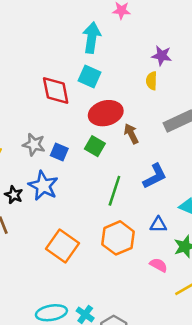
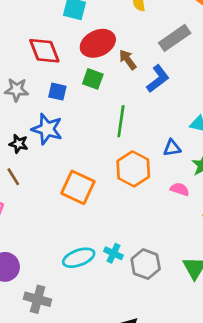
red diamond: (56, 90) -> (44, 51), moved
gray star: (34, 145) -> (17, 90), moved
blue L-shape: (155, 176) -> (158, 79), moved

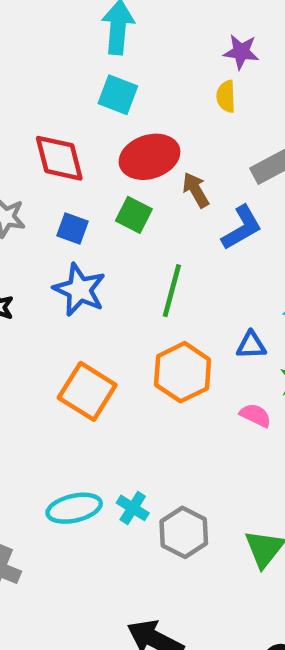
blue star: (47, 129) -> (79, 290), moved

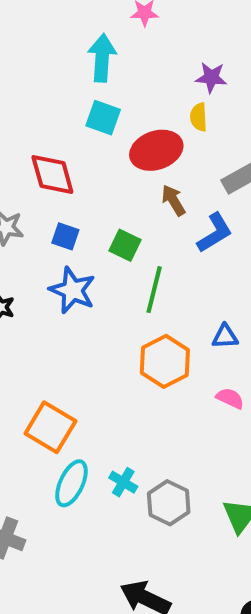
red ellipse: (150, 157) -> (156, 150), moved
green square: (134, 215) -> (125, 245), moved
orange square: (87, 391) -> (50, 427), moved
cyan ellipse: (74, 508) -> (71, 483), turned -51

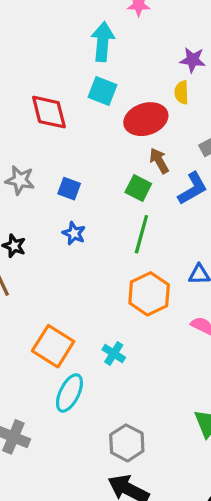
red diamond: (52, 175) -> (49, 112), moved
green square: (125, 245) -> (138, 188), moved
blue star: (72, 290) -> (74, 233), size x0.6
cyan cross: (123, 482) -> (114, 353), moved
gray hexagon: (169, 503) -> (127, 443), moved

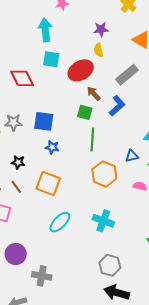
blue square: (69, 189) -> (44, 121), size x1.5
orange square: (53, 346) -> (48, 184), moved
cyan cross: (114, 353) -> (103, 221), moved, size x1.5
cyan ellipse: (69, 393) -> (60, 222), moved, turned 30

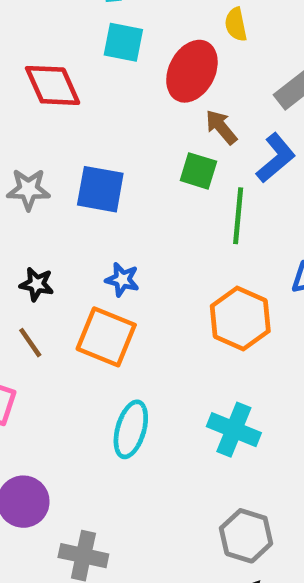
red ellipse: (81, 70) -> (192, 71), turned -35
green line: (92, 139) -> (238, 216), moved
blue star: (52, 147) -> (122, 280), moved
cyan ellipse: (60, 222) -> (131, 429), turned -30

